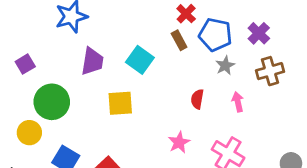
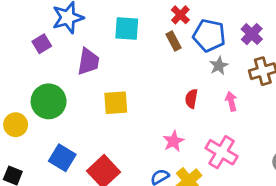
cyan square: (140, 60) -> (127, 29), moved, turned -32
purple square: (25, 64) -> (42, 44), moved
yellow circle: (29, 133) -> (16, 125), moved

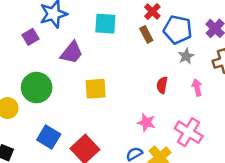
purple trapezoid: (88, 62) -> (72, 53), turned 30
pink star: (174, 141) -> (146, 123), turned -30

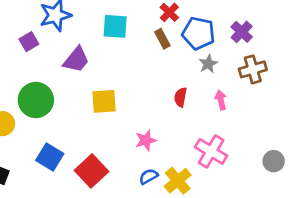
pink star: (146, 123) -> (146, 140), moved, turned -30

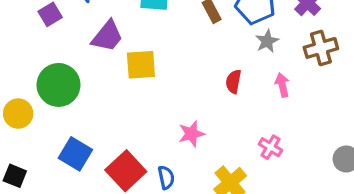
yellow square: (104, 101) -> (141, 65), moved
pink cross: (211, 151) -> (270, 147), size x0.6
blue semicircle: (148, 176) -> (166, 177), moved, turned 108

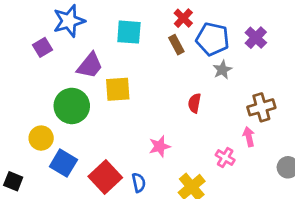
brown cross: (321, 48) -> (261, 107), moved
green circle: (59, 85) -> (72, 106), moved
pink arrow: (282, 85) -> (249, 137), moved
yellow circle: (18, 114) -> (41, 138), moved

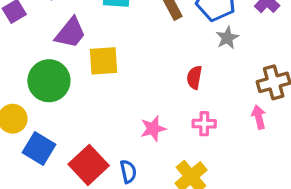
pink cross: (225, 158) -> (204, 124), moved, turned -30

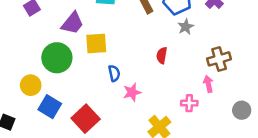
pink cross: (204, 124) -> (189, 103), moved
blue semicircle: (128, 172) -> (114, 73), moved

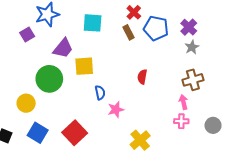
gray star: (186, 27) -> (192, 47), moved
pink cross: (189, 103) -> (181, 121), moved
blue square: (50, 107) -> (38, 133), moved

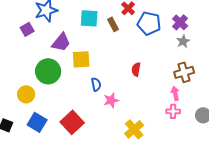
brown rectangle: (129, 32) -> (113, 24), moved

